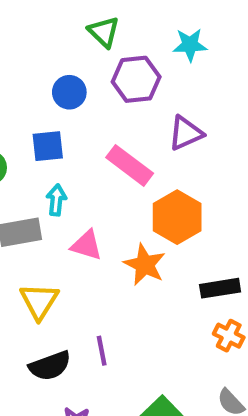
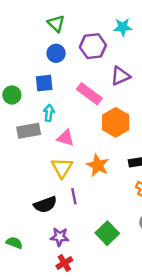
green triangle: (104, 32) -> (56, 23), moved
orange star: (145, 265) -> (98, 165), moved
yellow triangle: (39, 301) -> (62, 168), moved

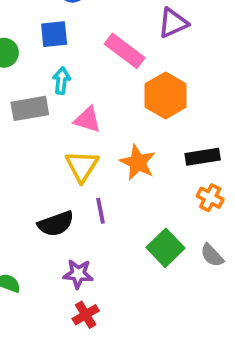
green square: (107, 233) -> (166, 248), moved

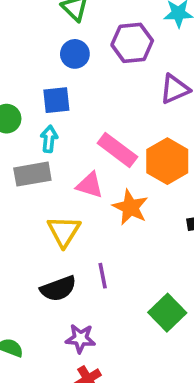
pink rectangle: (125, 51) -> (117, 150), moved
cyan arrow: (61, 81) -> (49, 139), moved
orange star: (138, 162) -> (130, 207), moved
yellow triangle: (82, 166) -> (64, 231), moved

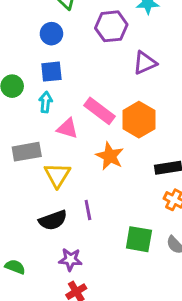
blue circle: (75, 54) -> (51, 34), moved
gray rectangle: (32, 174) -> (27, 152), moved
pink triangle: (90, 185) -> (68, 128), moved
green square: (167, 313) -> (139, 239), turned -36

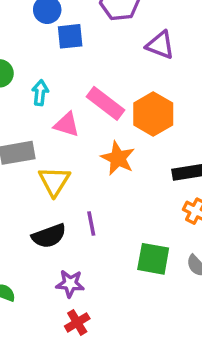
purple triangle: (145, 63) -> (160, 45), turned 45
blue square: (51, 72) -> (70, 36), moved

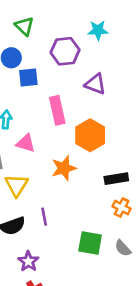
pink rectangle: (105, 103) -> (57, 110), moved, turned 40
orange star: (118, 158) -> (64, 168), turned 30
purple star: (70, 284) -> (28, 261), turned 30

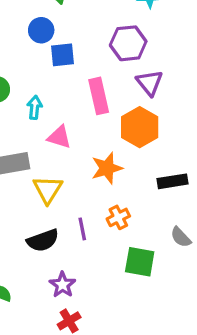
purple hexagon: (65, 51) -> (128, 43), moved
purple triangle: (95, 84) -> (150, 83), moved, turned 30
orange cross: (122, 208) -> (118, 217), moved, turned 36
gray semicircle: (123, 248) -> (181, 237), moved

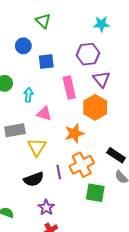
blue circle: (41, 30) -> (23, 46), moved
black rectangle: (173, 181) -> (116, 155), moved, turned 42
orange cross: (118, 217) -> (82, 165), size x1.6

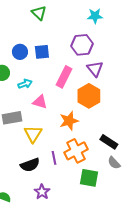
blue circle: (23, 46) -> (20, 52), moved
pink rectangle: (69, 88) -> (64, 77), turned 40
cyan arrow: (29, 95) -> (25, 84), turned 64

